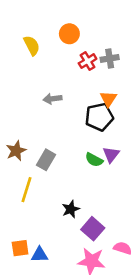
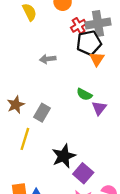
gray cross: (110, 58) -> (98, 23), size x1.5
black pentagon: (99, 117) -> (89, 43), moved
green semicircle: (94, 160) -> (84, 94), moved
black star: (71, 209) -> (64, 156), size x1.5

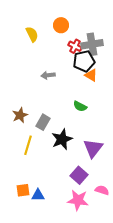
red cross: (79, 26) -> (75, 46), turned -32
orange triangle: (97, 59) -> (91, 75), turned -32
purple triangle: (99, 108) -> (93, 148), moved, size x1.5
black star: (64, 156) -> (62, 139), moved

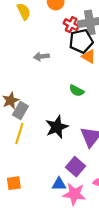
gray rectangle: (43, 122) -> (20, 110), moved
blue triangle: (38, 195) -> (59, 184), moved

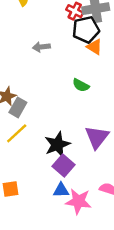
black star: (57, 127) -> (57, 144), moved
yellow line: (19, 134) -> (17, 133), turned 30
purple square: (76, 167) -> (64, 165), moved

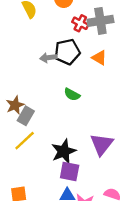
black pentagon: (86, 30) -> (67, 52), moved
green semicircle: (81, 85) -> (72, 94), moved
purple square: (64, 165) -> (70, 172), turned -30

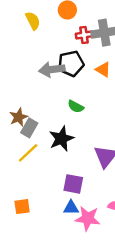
red cross: (80, 23) -> (84, 35), turned -35
gray arrow: (48, 58) -> (52, 70), size x1.5
black star: (64, 151) -> (61, 139), moved

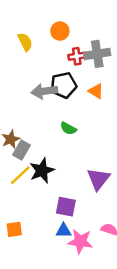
black star: (61, 139) -> (42, 170), moved

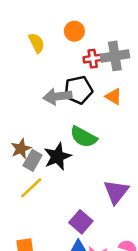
green semicircle: (68, 128) -> (84, 137), size x1.5
black star: (42, 170) -> (57, 157), moved
purple square: (66, 207) -> (81, 222), turned 30

